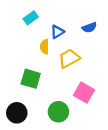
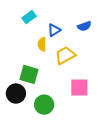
pink square: (84, 93) -> (79, 87), turned -30
green circle: (58, 112) -> (44, 105), moved
black circle: (17, 113) -> (16, 94), moved

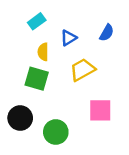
blue semicircle: (84, 26) -> (107, 33), turned -40
yellow semicircle: (42, 44) -> (43, 52), moved
green square: (29, 74) -> (37, 79), moved

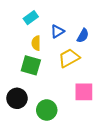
blue semicircle: (107, 33) -> (83, 36), moved

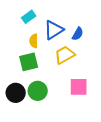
blue triangle: (57, 31) -> (54, 30), size x1.5
green square: (31, 65) -> (29, 62), turned -30
green circle: (47, 110) -> (38, 91), moved

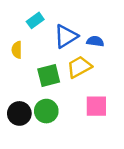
blue semicircle: (78, 34) -> (95, 41), turned -112
yellow semicircle: (34, 41) -> (17, 50), moved
green square: (29, 62) -> (49, 76), moved

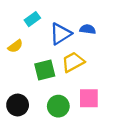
blue semicircle: (95, 41) -> (88, 29), moved
yellow semicircle: (17, 50) -> (15, 46), turned -126
green circle: (46, 111) -> (58, 106), moved

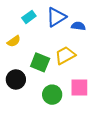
blue triangle: (61, 34) -> (56, 17), moved
green square: (45, 70) -> (40, 62), turned 36
black circle: (18, 105) -> (16, 79), moved

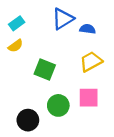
cyan rectangle: (29, 17) -> (17, 23), moved
yellow trapezoid: (65, 55) -> (91, 62), moved
black circle: (16, 79) -> (28, 120), moved

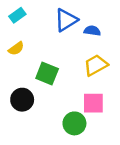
cyan rectangle: (17, 23) -> (17, 15), moved
green circle: (58, 105) -> (74, 123), moved
black circle: (28, 120) -> (22, 100), moved

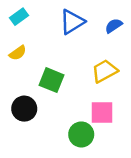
blue semicircle: (92, 31) -> (114, 26), moved, turned -42

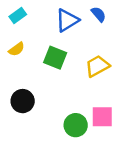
blue semicircle: (114, 26) -> (99, 14), moved, turned 84
green square: (51, 80) -> (55, 58), moved
pink square: (102, 112) -> (102, 117), moved

